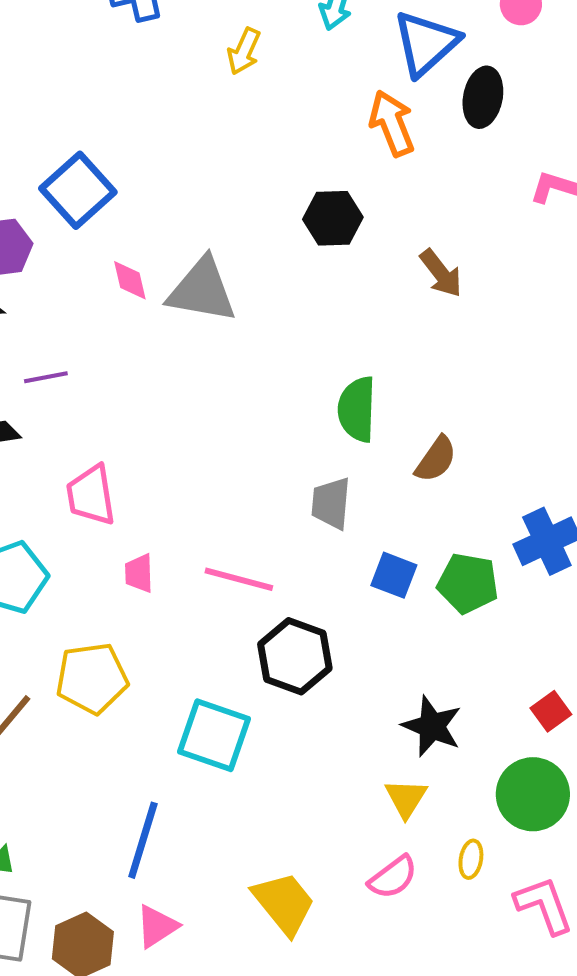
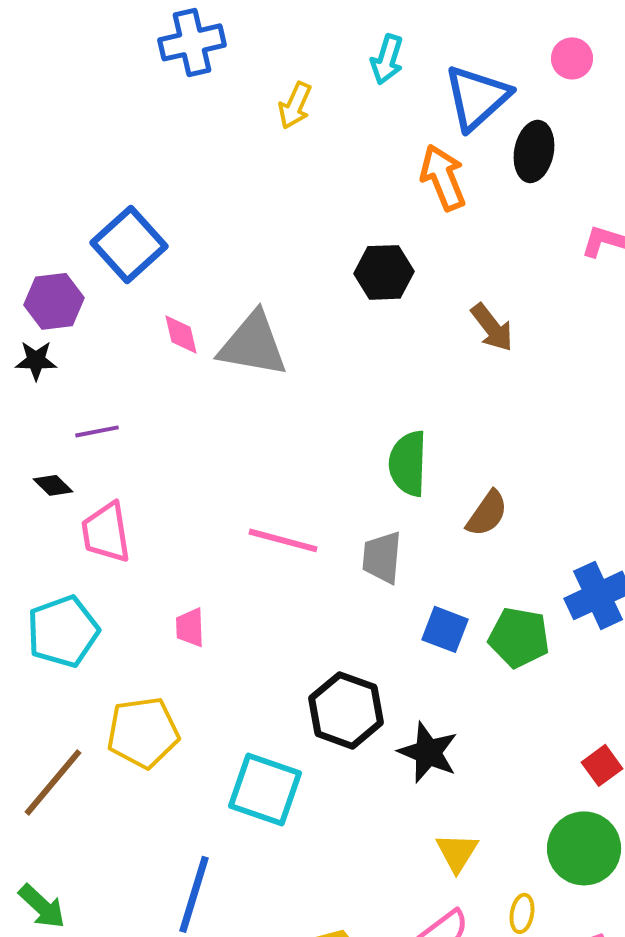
pink trapezoid: (91, 495) -> (106, 532), moved
pink line: (239, 579) -> (283, 540), moved
black star: (432, 726) -> (428, 752), moved

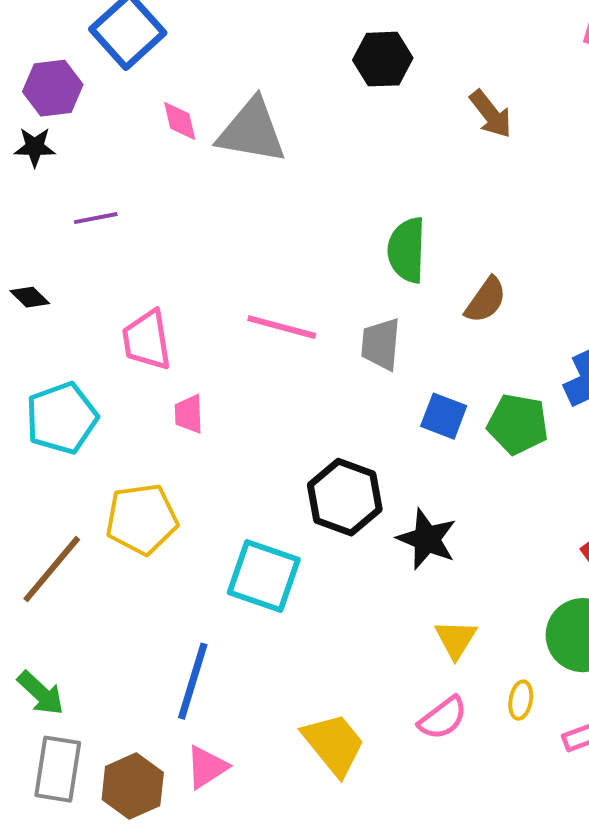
black diamond: (53, 485) -> (30, 297), moved
pink trapezoid: (106, 532) -> (147, 340), moved

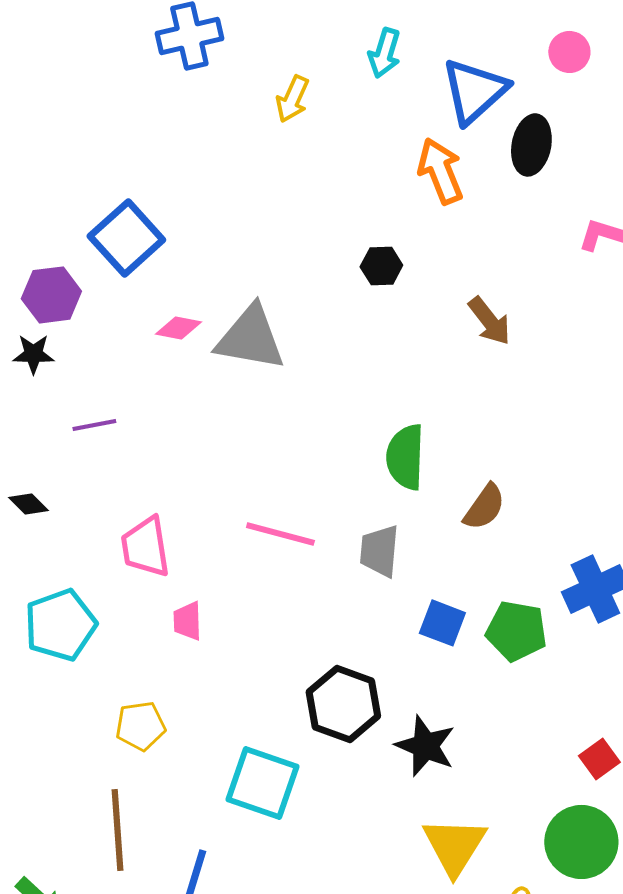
black hexagon: (383, 59) -> (381, 266), size x0.7
pink diamond: (180, 121) -> (178, 328), turned -66
yellow pentagon: (142, 519) -> (140, 726), size x0.7
brown line: (52, 569) -> (117, 830), moved, turned -44
yellow triangle: (456, 639) -> (454, 846), size x1.5

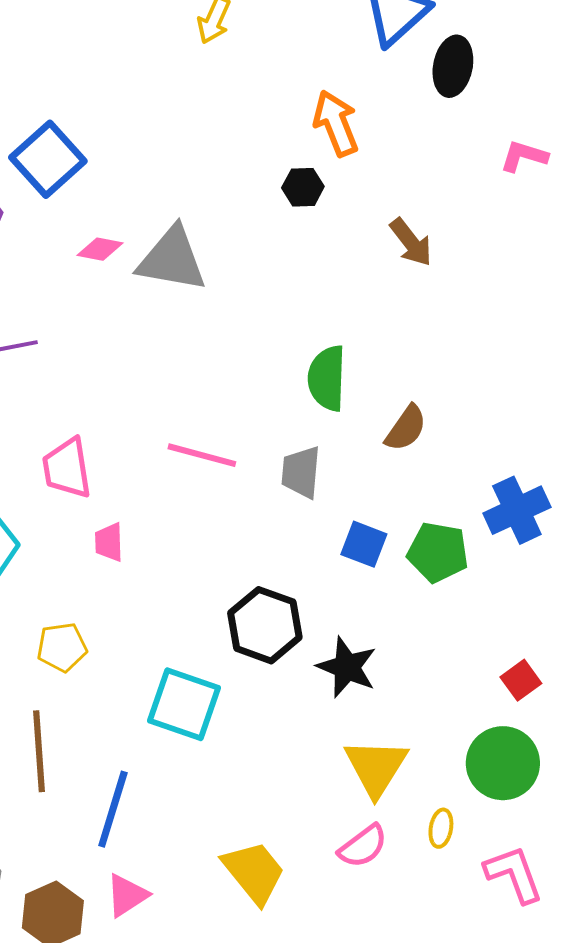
orange arrow: (440, 171) -> (336, 123), moved

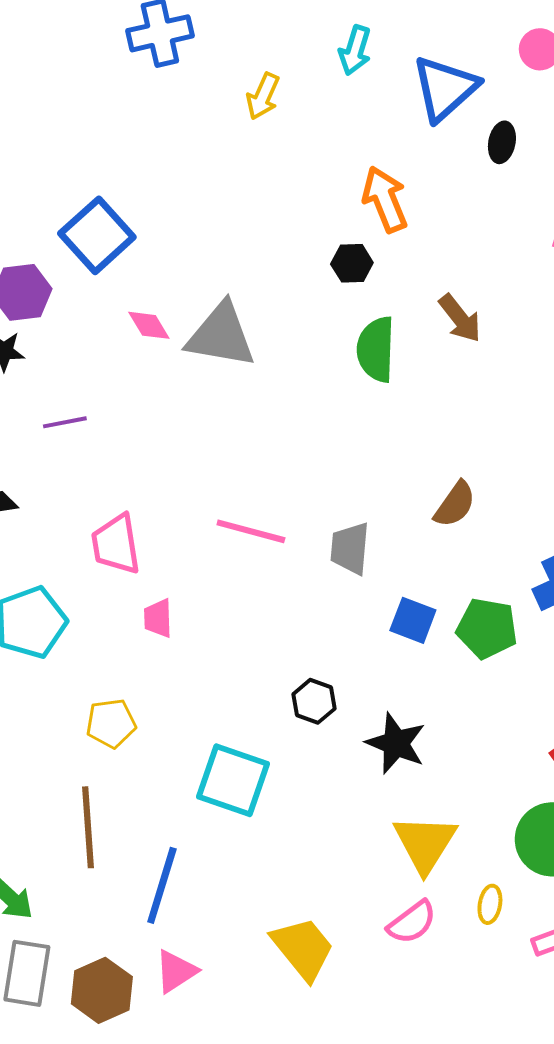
black ellipse: (453, 66) -> (502, 142), size x0.7
pink diamond: (100, 249) -> (149, 325), turned 48
green semicircle: (327, 378) -> (376, 349), moved
black hexagon: (265, 625) -> (314, 701), size x0.6

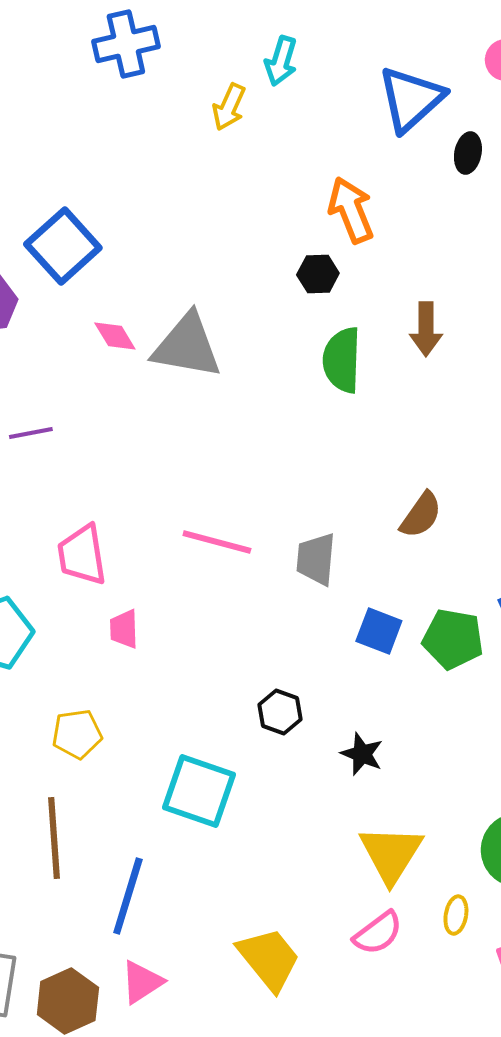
cyan arrow: (355, 50) -> (281, 61), moved
brown arrow: (460, 318) -> (426, 329), turned 38
black star: (396, 743) -> (362, 754), size x0.7

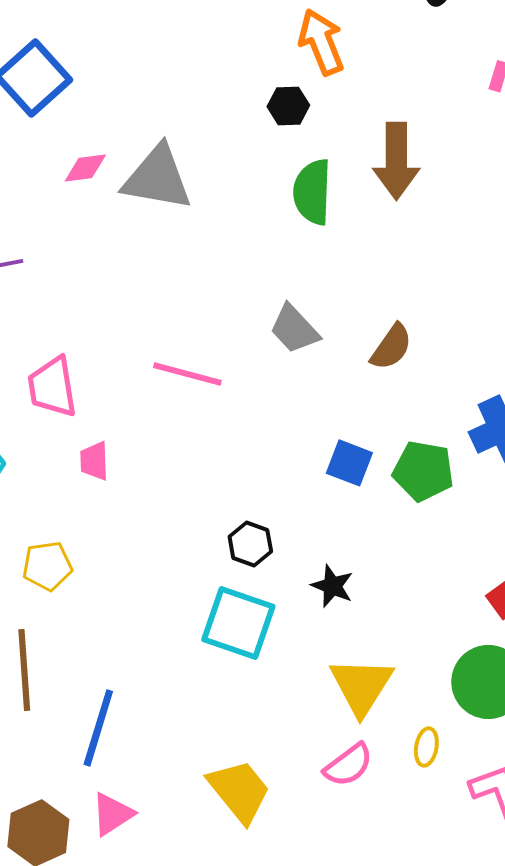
brown arrow: (426, 329) -> (396, 161), size x1.4
pink diamond: (115, 336) -> (85, 168), turned -66
gray trapezoid: (316, 559) -> (294, 329), moved, turned -48
cyan square: (199, 791) -> (238, 623), moved

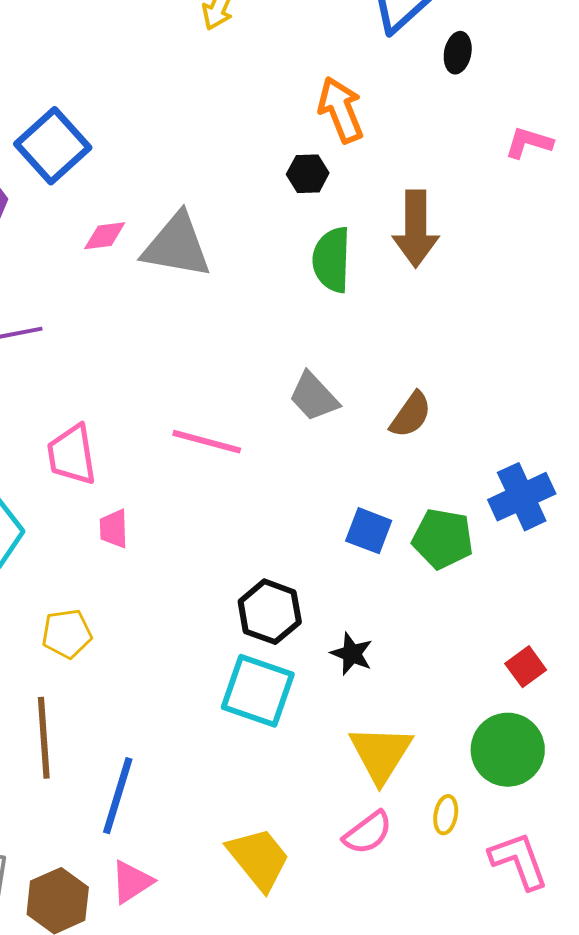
black hexagon: (250, 544) -> (270, 612), size x1.4

